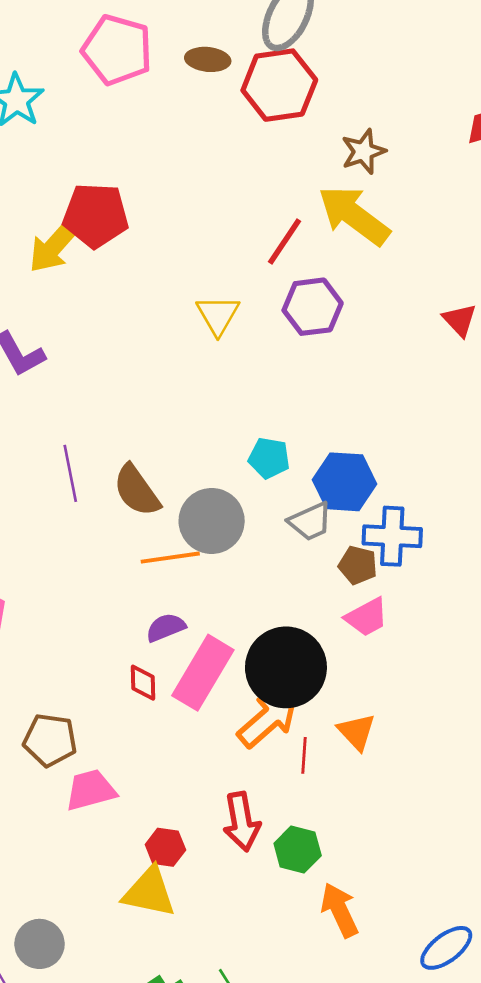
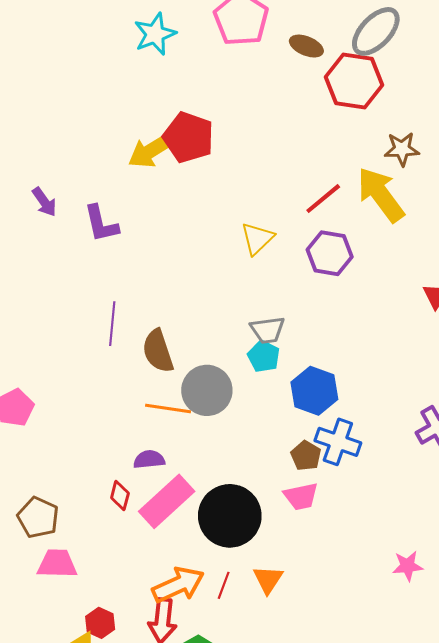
gray trapezoid: (310, 521) -> (268, 330), moved
orange arrow: (268, 719) -> (178, 585), moved

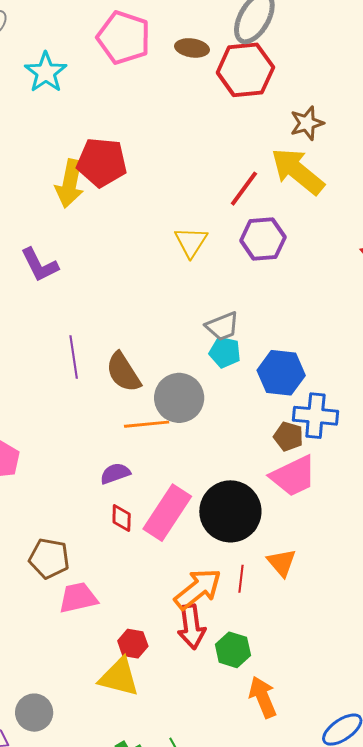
yellow arrow: (151, 150) -> (70, 184), turned -33
purple semicircle: (149, 459) -> (115, 473), moved
pink trapezoid: (301, 496) -> (293, 476), size x1.4

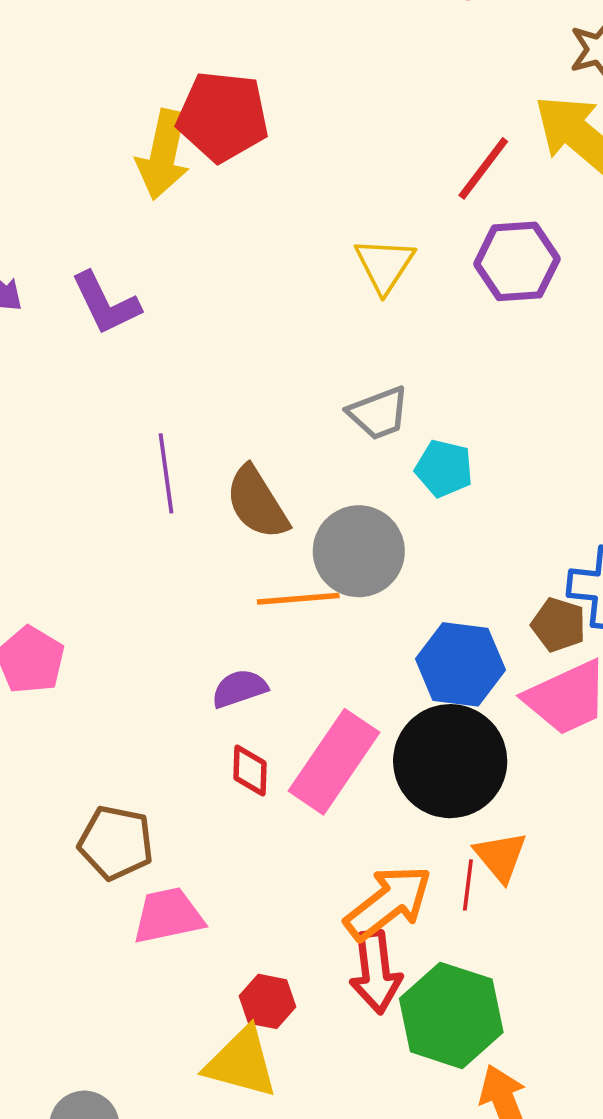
gray trapezoid: (222, 326) -> (379, 413), moved
blue hexagon: (281, 373) -> (460, 664), moved
orange triangle: (282, 563) -> (501, 856), moved
green hexagon: (233, 650) -> (451, 1015), size x1.6

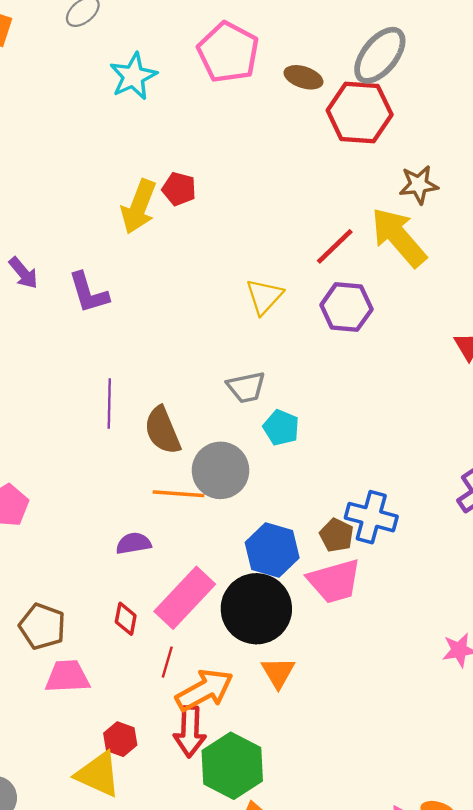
red pentagon: (223, 116) -> (179, 189), size x0.6
red diamond: (250, 771) -> (126, 619), moved
red line: (468, 885) -> (167, 662), moved

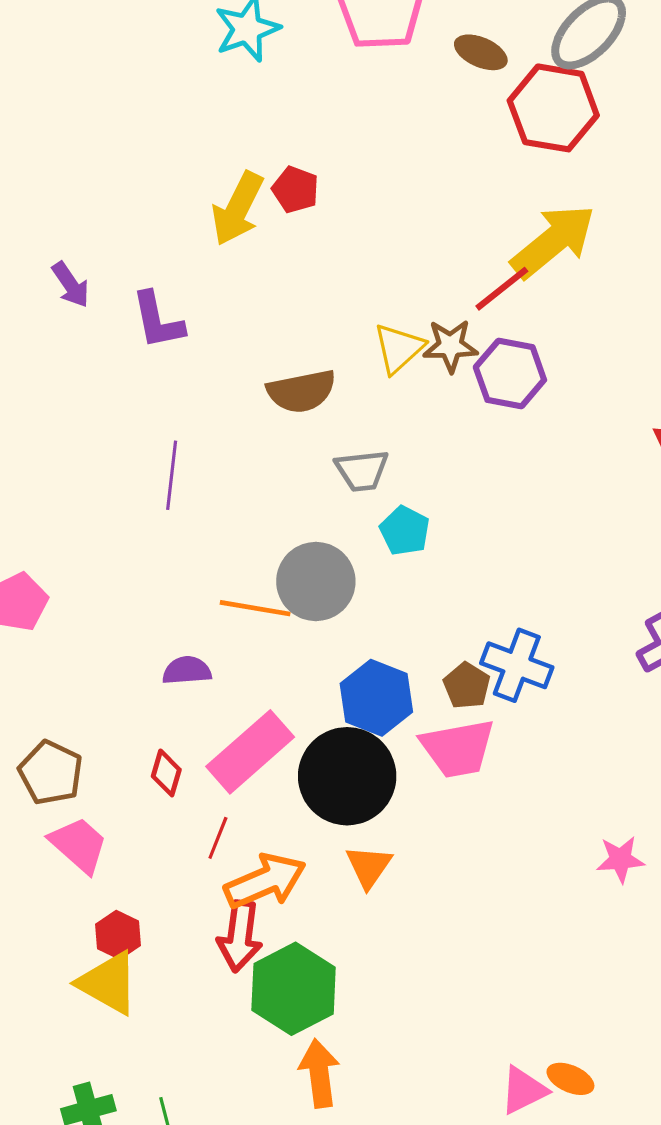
brown star: (419, 185) -> (450, 346), moved
yellow arrow: (399, 237) -> (553, 241), moved, turned 86
brown semicircle: (162, 430) -> (301, 391), moved, turned -84
pink trapezoid: (67, 677) -> (79, 845), turned 39
red hexagon: (120, 739) -> (118, 935), moved

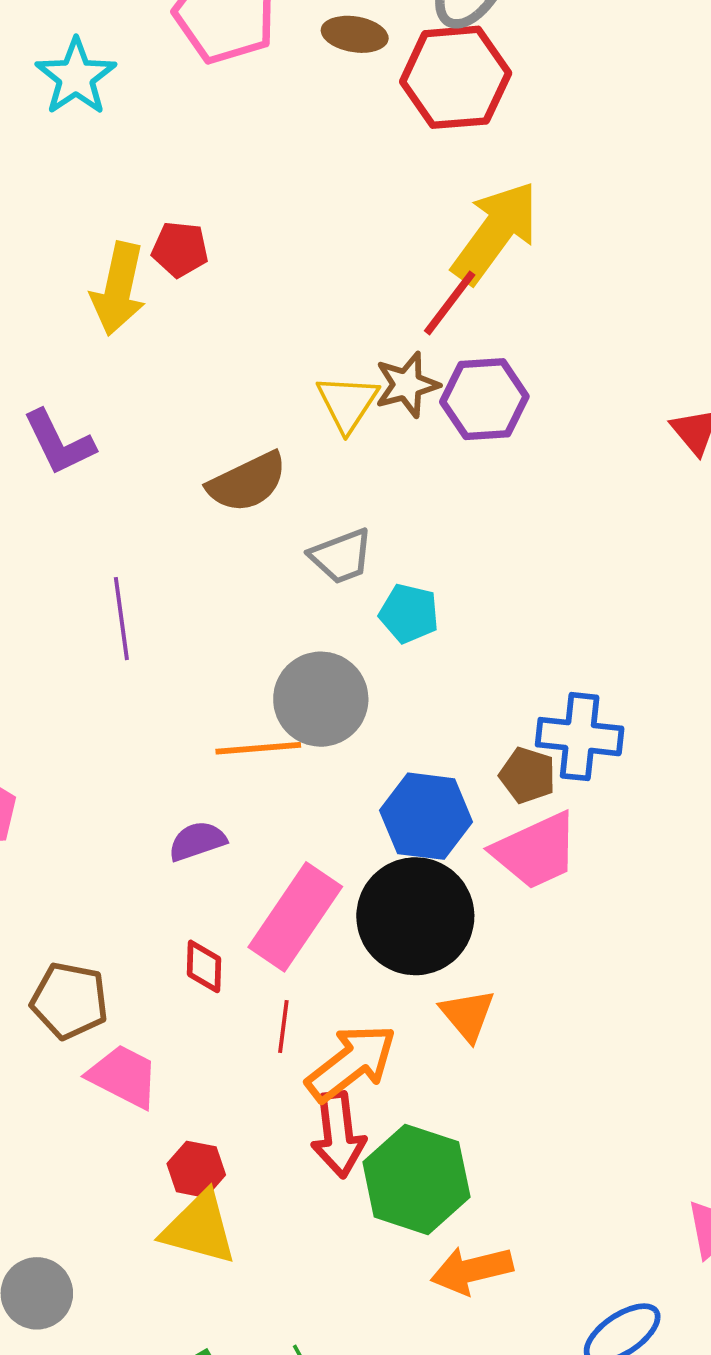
orange arrow: (319, 1073) -> (472, 1270), turned -82

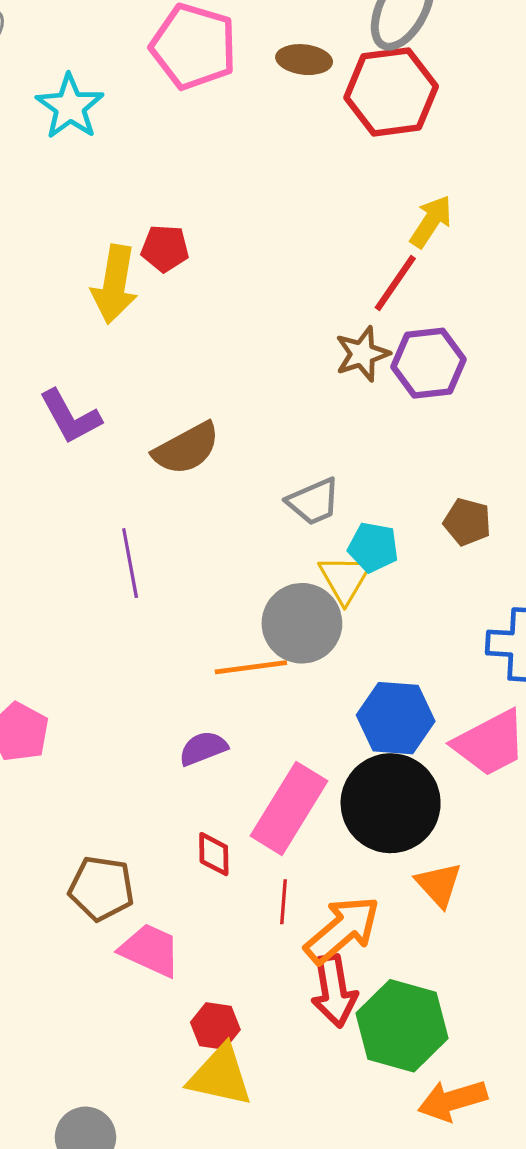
yellow arrow: (495, 232) -> (431, 221), size x0.6
yellow triangle: (347, 403) -> (345, 579), moved
brown semicircle: (247, 482) -> (186, 449), moved
brown pentagon: (528, 775) -> (467, 522), moved

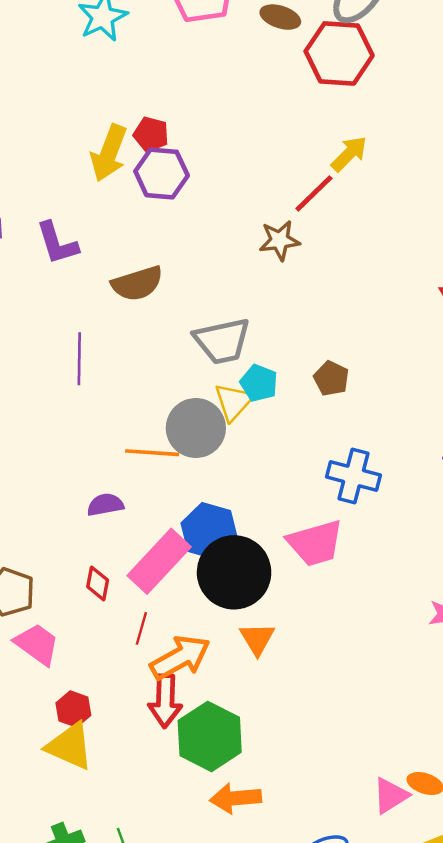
purple hexagon: (428, 363) -> (162, 173), moved
gray trapezoid: (314, 502) -> (222, 341), size x1.4
blue hexagon: (396, 718) -> (209, 531), moved

